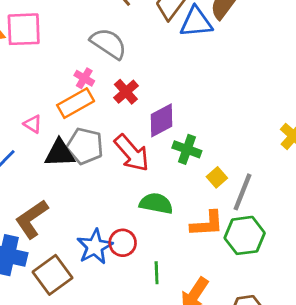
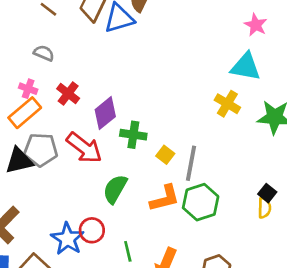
gray semicircle: (109, 44) -> (44, 53), size x0.6
green semicircle: (156, 203) -> (115, 189), turned -60

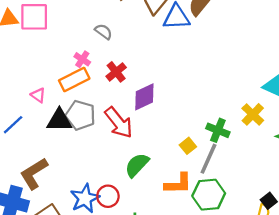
green cross: (133, 135) -> (218, 130), moved

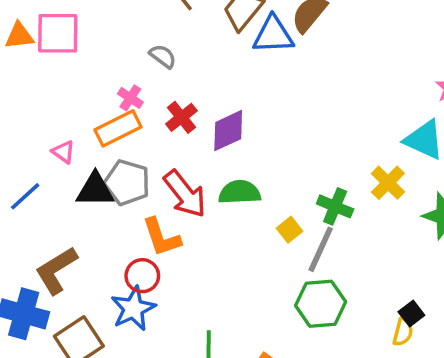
purple diamond: (144, 97) -> (228, 131), moved
green semicircle: (137, 165) -> (240, 192), moved, turned 44
orange L-shape: (178, 184) -> (161, 237), moved, turned 72
red circle: (108, 196) -> (142, 276), moved

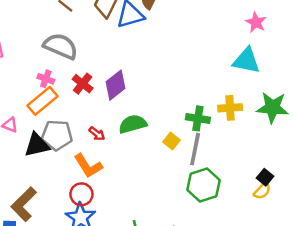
gray semicircle: (163, 56) -> (61, 46), size x1.8
yellow cross: (388, 183) -> (230, 108), moved, turned -35
red arrow: (185, 194) -> (97, 134), size x0.5
yellow semicircle: (403, 332) -> (262, 191), turned 42

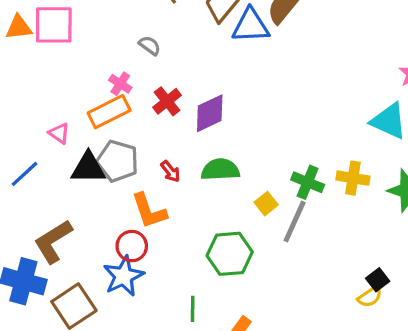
gray semicircle: (61, 46) -> (150, 46), size x0.5
green hexagon: (204, 185) -> (230, 254), moved

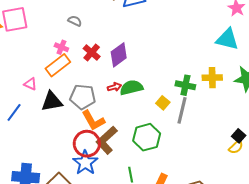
gray pentagon: (118, 161) -> (83, 97), moved
red arrow: (170, 171) -> (114, 87), moved, turned -56
brown L-shape: (53, 241) -> (107, 140), moved
red circle: (132, 246) -> (87, 144), size x1.4

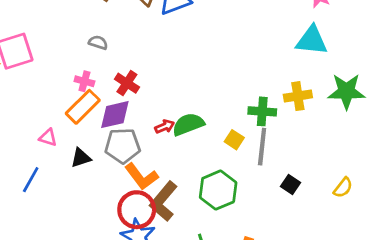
purple diamond: (119, 55) -> (115, 115), moved, turned 30
black triangle: (52, 101) -> (81, 158), size x0.7
black square: (239, 136) -> (290, 184), moved

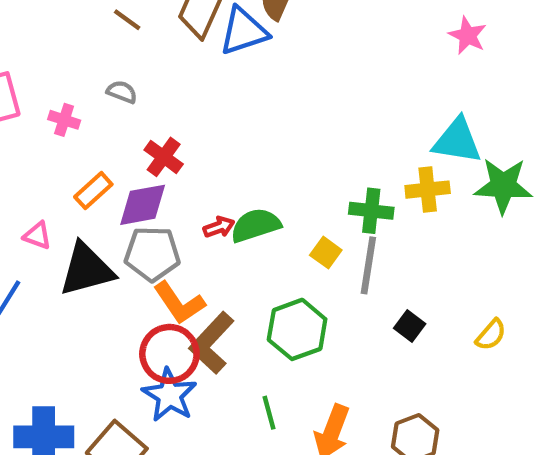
cyan triangle: (312, 40) -> (457, 141), moved
pink cross: (84, 81) -> (64, 120), moved
orange rectangle: (83, 107) -> (93, 191), size x0.7
black triangle: (81, 158) -> (87, 269), size x1.8

